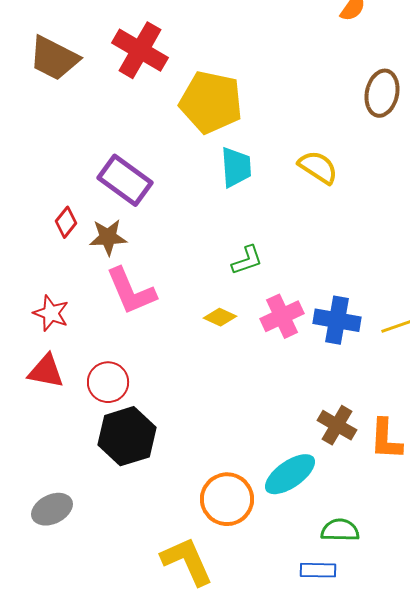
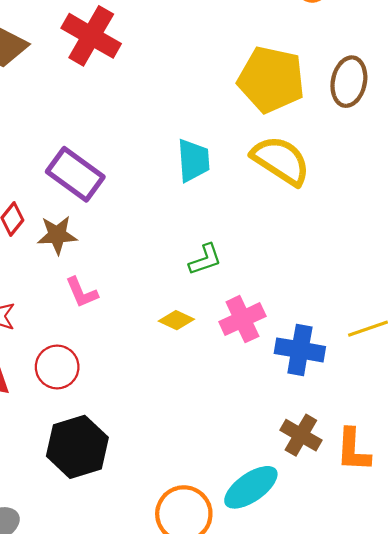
yellow pentagon: (211, 102) -> (271, 79), moved
yellow semicircle: (318, 167) -> (281, 160), size x1.4
pink L-shape: (131, 291) -> (82, 292), size x0.6
blue cross: (337, 320) -> (300, 350), moved
red circle: (108, 382) -> (57, 367), moved

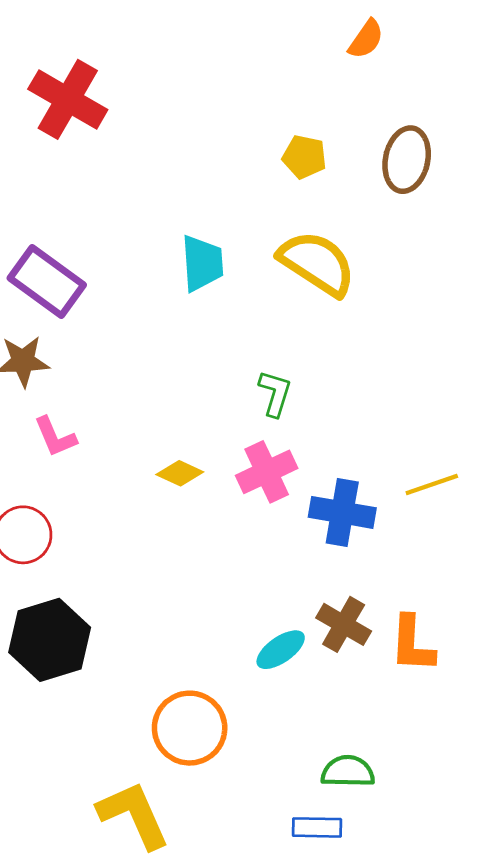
yellow pentagon: (271, 79) -> (304, 157), size x0.5
green L-shape: (205, 259) -> (275, 393), moved, turned -54
cyan ellipse: (251, 487) -> (281, 650), moved, size x0.7

